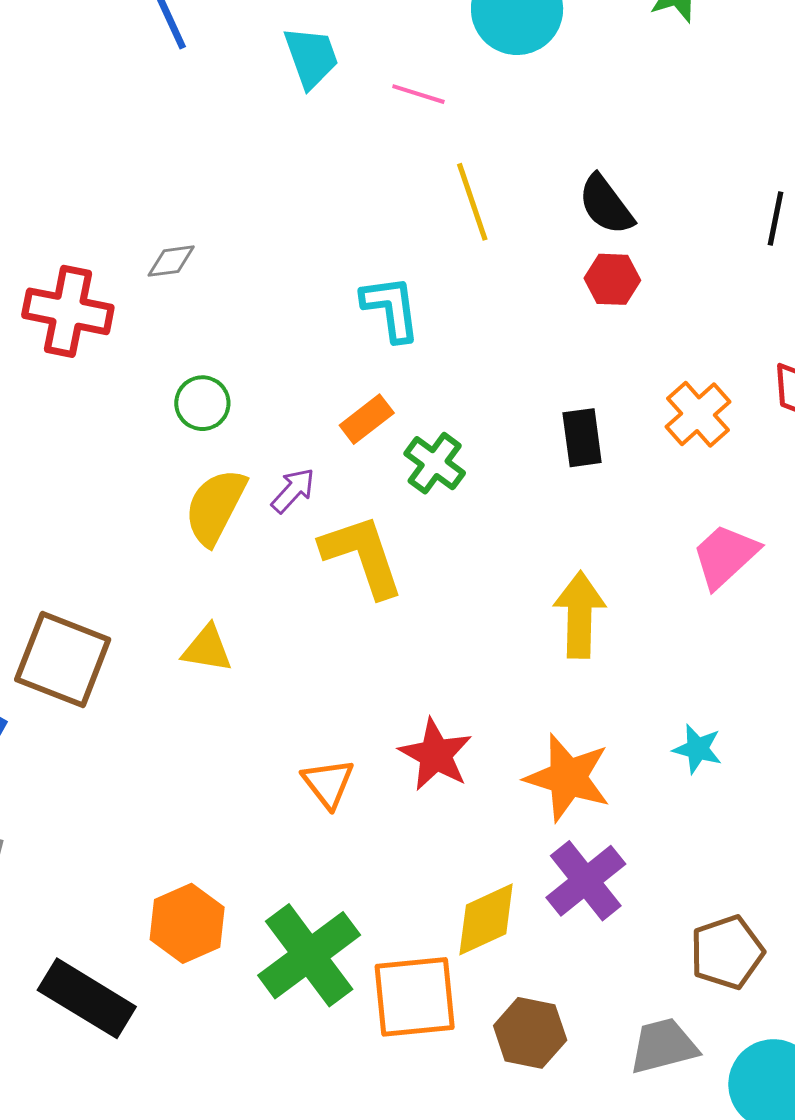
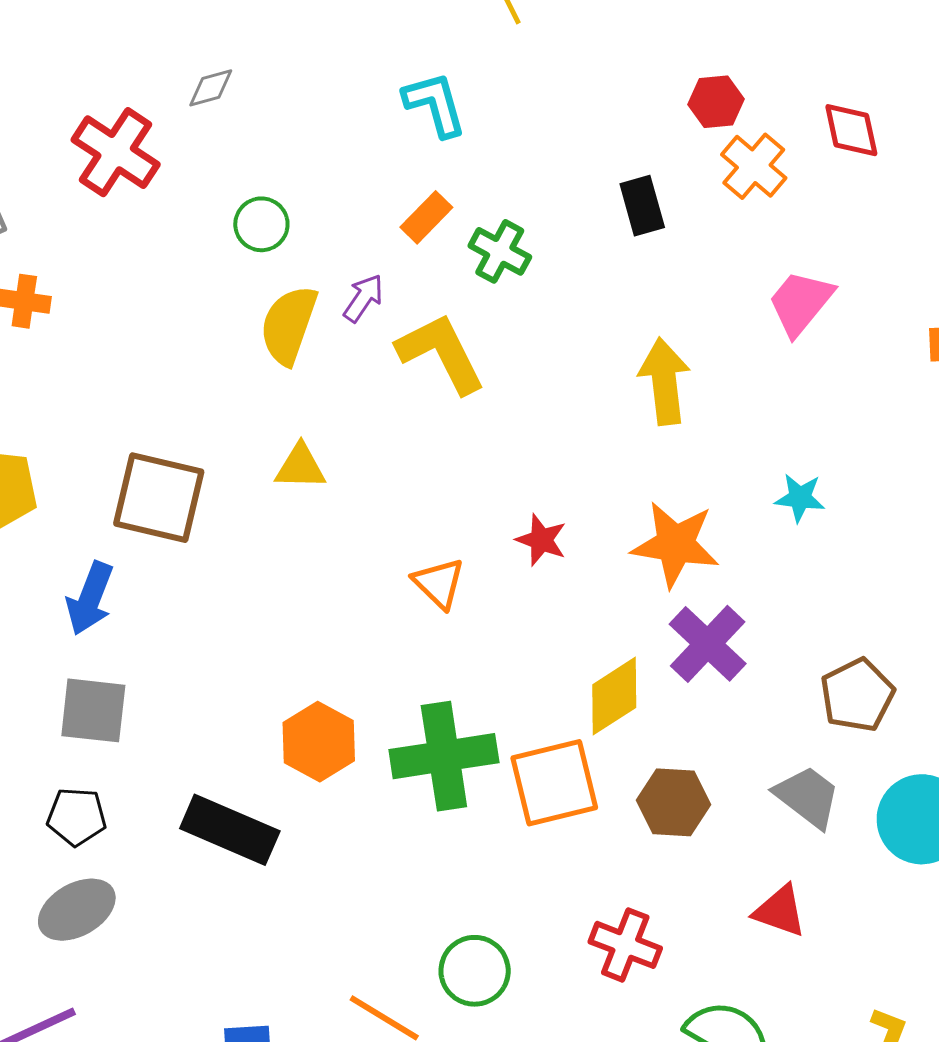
red hexagon: (612, 279) -> (716, 102), moved
red cross: (68, 311) -> (116, 152), turned 30
red star: (436, 755) -> (541, 540), size x0.7
green cross: (309, 955) -> (444, 756), turned 36
gray trapezoid: (663, 1046) -> (807, 797), turned 60

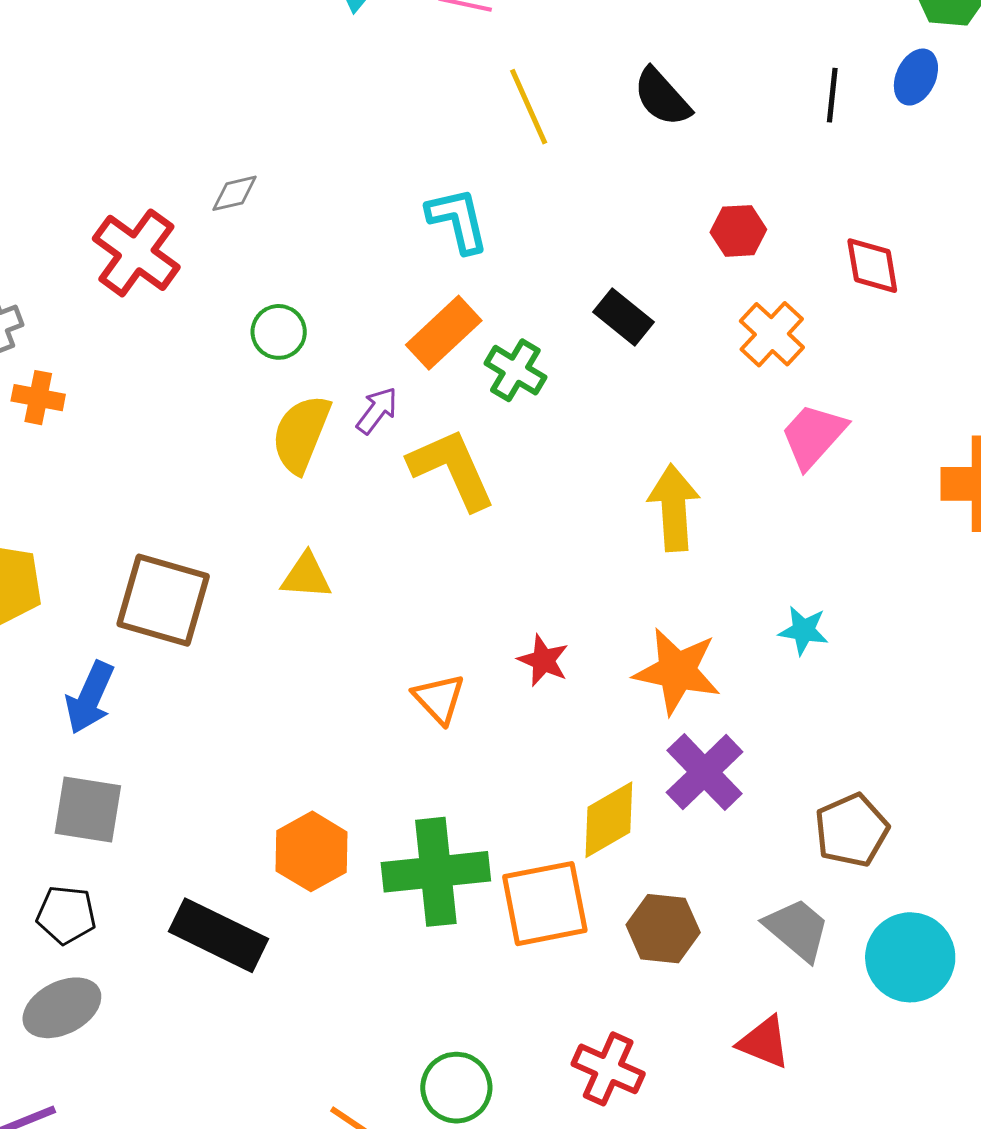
orange cross: (754, 166) -> (772, 334), moved
black rectangle: (642, 206) -> (623, 317), moved, turned -38
orange rectangle: (426, 217) -> (444, 333), size x1.4

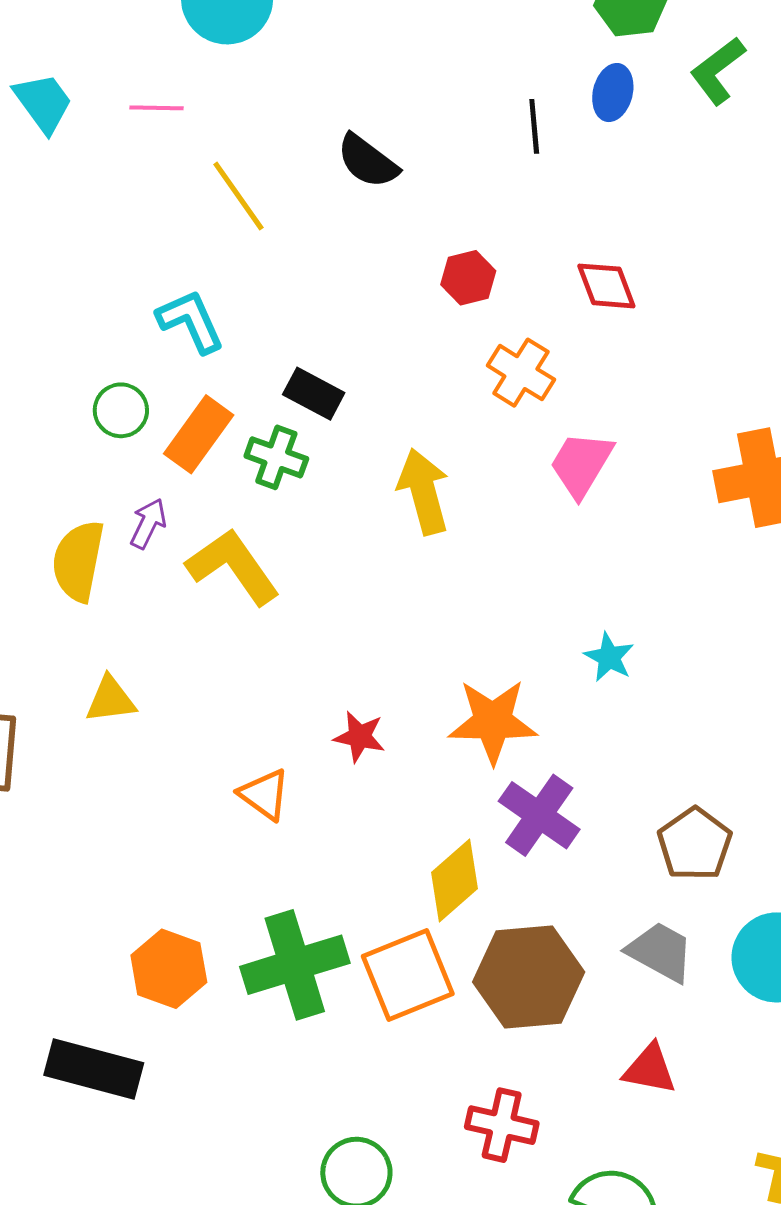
black rectangle: (623, 317) -> (314, 394), moved
green circle: (279, 332) -> (121, 410), moved
yellow arrow: (674, 508) -> (424, 491), moved
cyan star: (804, 630) -> (609, 657), turned 30
brown hexagon: (663, 929) -> (529, 977), size x1.5

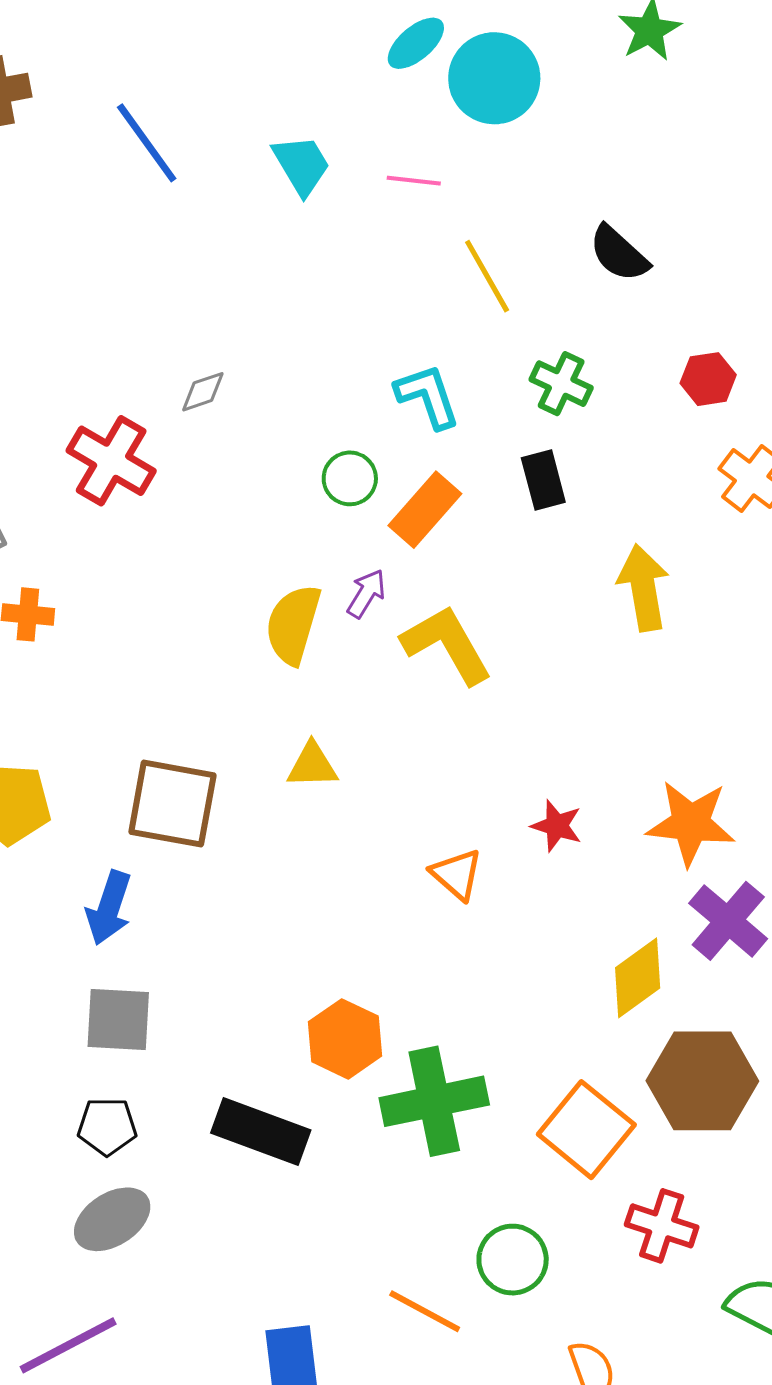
black rectangle: (314, 394) -> (543, 480), turned 42
green cross: (276, 457) -> (561, 384), moved
green cross: (295, 965) -> (434, 1101), moved
orange square: (408, 975) -> (586, 1130), moved, turned -34

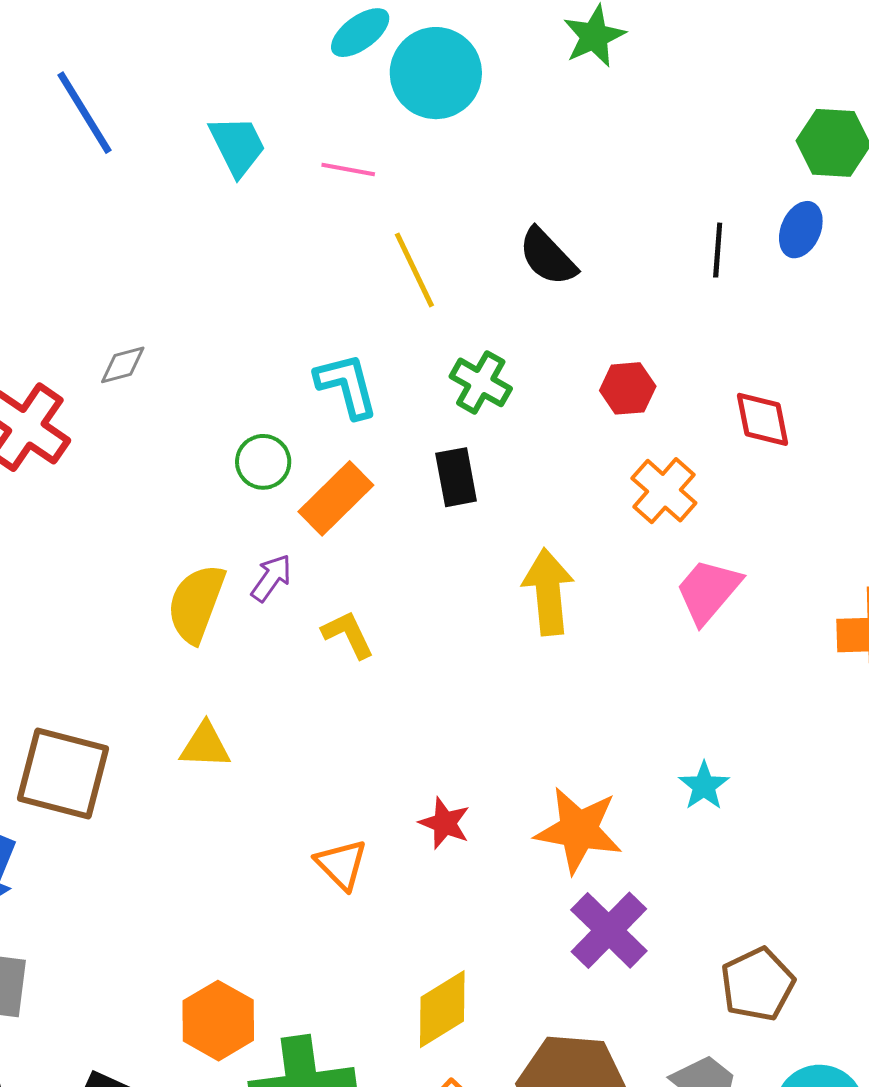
yellow L-shape: (447, 645) -> (348, 634), size x0.6
yellow diamond: (638, 978) -> (442, 1009), moved

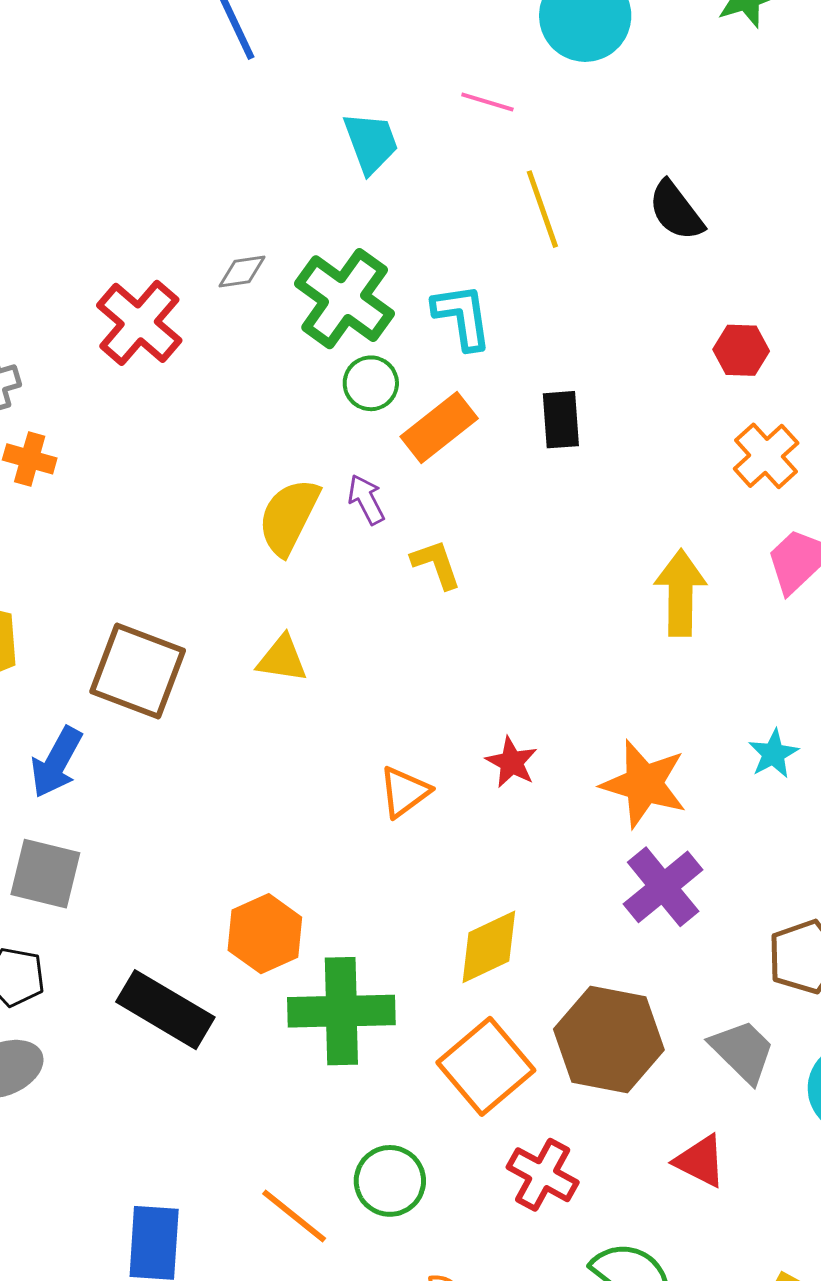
cyan trapezoid: (237, 146) -> (371, 143), moved
green cross: (481, 382) -> (345, 299), moved, size x1.6
purple arrow: (271, 578) -> (366, 500), turned -69
yellow arrow: (548, 592) -> (680, 593), moved
orange triangle: (341, 864) -> (404, 792), turned 32

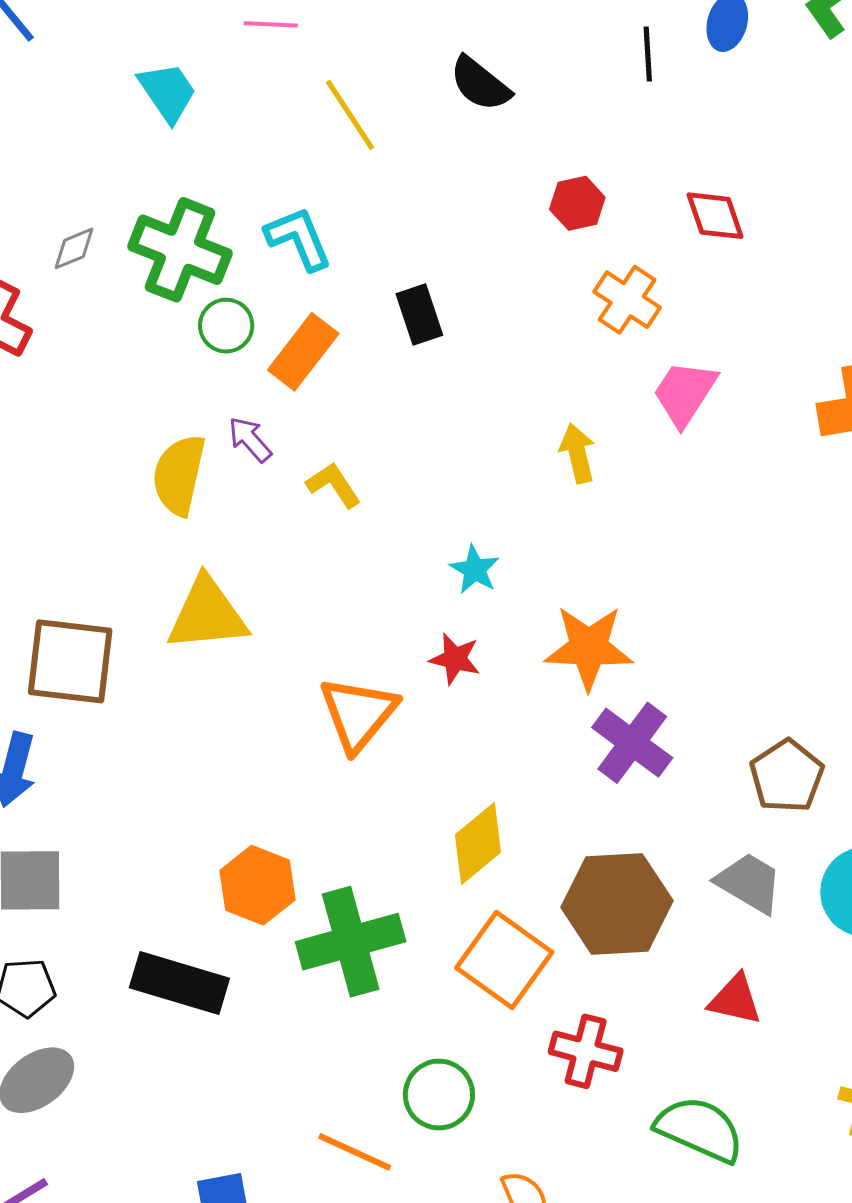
yellow arrow: (680, 593) -> (578, 453), size x0.7
yellow triangle: (282, 659) -> (207, 614), size x1.6
cyan star: (773, 754) -> (475, 570), moved
orange triangle: (404, 792) -> (358, 714), size x1.5

